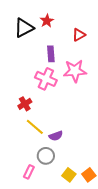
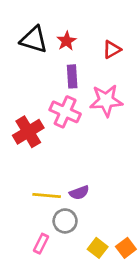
red star: (47, 21) -> (66, 41), moved
black triangle: (24, 28) -> (34, 40), turned 45
red cross: (25, 104) -> (28, 132), moved, size x1.5
yellow line: (35, 127) -> (47, 195), moved, turned -36

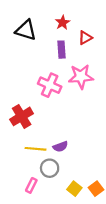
red star: (66, 41) -> (63, 23), moved
purple rectangle: (72, 76) -> (61, 50), moved
red cross: (28, 132) -> (22, 116), moved

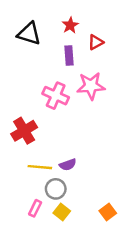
yellow square: (74, 189) -> (62, 212), moved

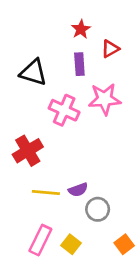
black triangle: (29, 34) -> (33, 72), moved
gray circle: (56, 189) -> (98, 209), moved
pink rectangle: (35, 208) -> (40, 240), size x1.5

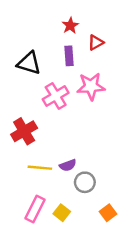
pink cross: (64, 110) -> (56, 96), turned 35

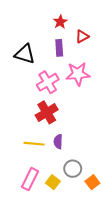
red cross: (24, 131) -> (47, 112), moved
purple semicircle: (68, 165) -> (58, 142), turned 112
gray circle: (85, 182) -> (73, 169), moved

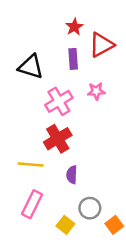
red triangle: (82, 36) -> (101, 45), size x1.5
pink star: (78, 74) -> (96, 91), size x0.6
yellow line: (34, 144) -> (31, 164), moved
pink rectangle: (30, 179) -> (32, 204), moved

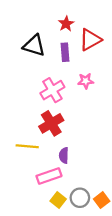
black triangle: (31, 67) -> (34, 45), moved
pink rectangle: (32, 204) -> (49, 176), moved, turned 45
gray circle: (90, 208) -> (80, 198), moved

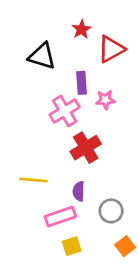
purple rectangle: (65, 52) -> (81, 83), moved
red cross: (51, 123) -> (86, 148), moved
gray circle: (80, 198) -> (111, 211), moved
yellow square: (58, 200) -> (72, 246), turned 35

